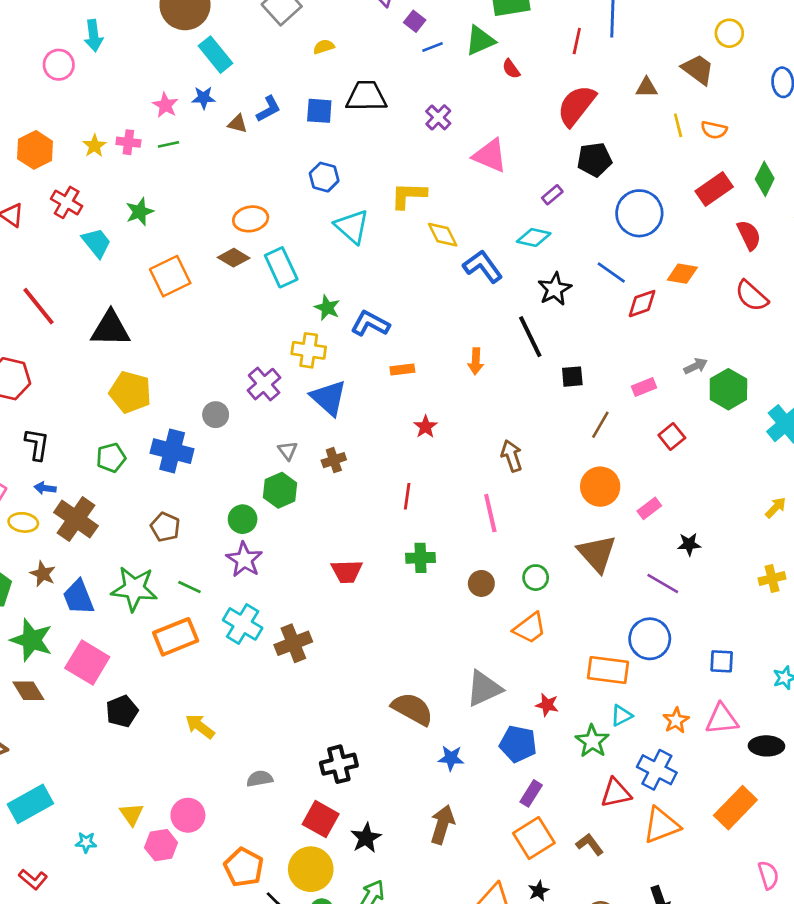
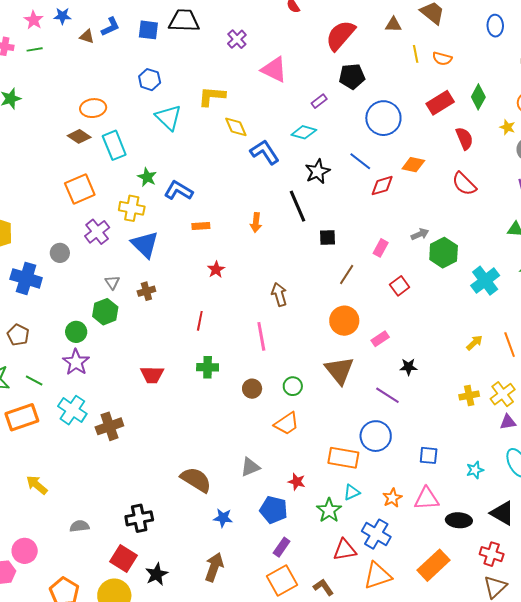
orange square: (170, 276) -> (80, 189), moved
pink rectangle: (644, 387) -> (381, 248), turned -42
gray triangle: (484, 688) -> (250, 467), size x0.7

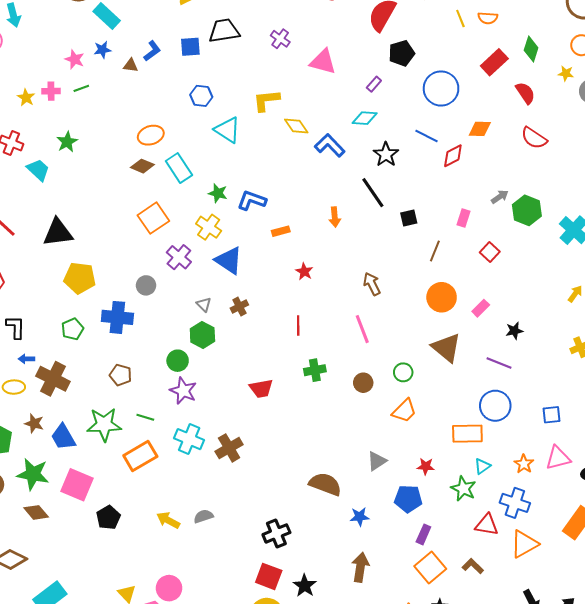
yellow cross: (132, 208) -> (209, 227), turned 35
gray semicircle: (79, 526) -> (203, 516), moved
red triangle: (345, 550) -> (487, 525), turned 30

